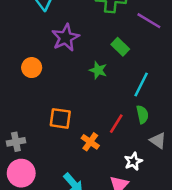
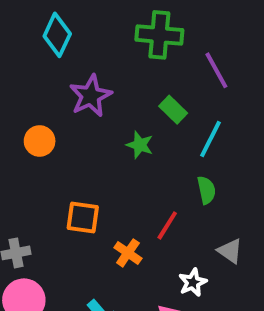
purple line: (149, 21) -> (216, 70), turned 30
cyan line: (141, 85) -> (210, 139), moved
green semicircle: (142, 114) -> (206, 190), moved

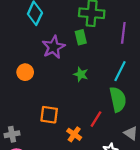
purple line: (216, 70) -> (123, 33), turned 36
green rectangle: (173, 110) -> (81, 37), moved, turned 32
green semicircle: (206, 190) -> (118, 99), size x1.6

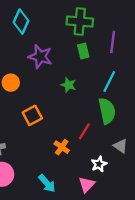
green rectangle: (81, 37) -> (83, 51), moved
purple star: (53, 47) -> (40, 57), turned -30
orange square: (49, 115) -> (32, 115), moved, turned -36

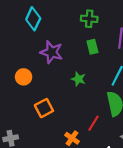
green cross: (80, 22) -> (89, 19), size x0.7

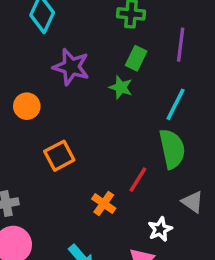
green rectangle: (92, 47) -> (136, 58), turned 40
green star: (78, 79) -> (121, 87), moved

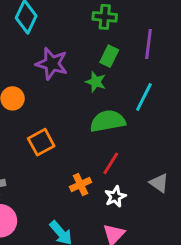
green semicircle: (172, 149) -> (108, 121), moved, turned -88
orange cross: (104, 204) -> (81, 185), turned 30
white star: (160, 229) -> (115, 197), moved

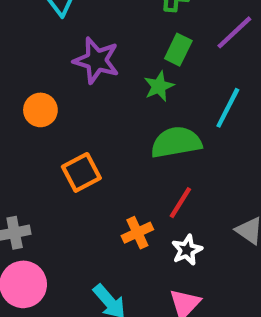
purple line: (148, 44) -> (234, 32), turned 40
green star: (96, 82) -> (159, 86), turned 30

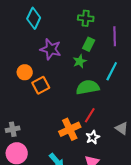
purple line: (234, 32) -> (115, 36), turned -48
orange square: (81, 172) -> (41, 85), moved
orange cross: (137, 233) -> (70, 129), size x1.5

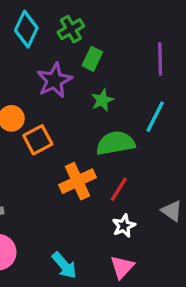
green cross: (86, 18) -> (71, 29), moved, turned -35
green rectangle: (89, 44) -> (92, 59), moved
purple star: (51, 49) -> (54, 80), turned 30
orange cross: (70, 129) -> (78, 181), moved

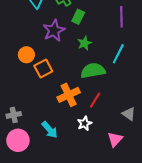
white star: (124, 226) -> (84, 123), moved
cyan arrow: (64, 265) -> (50, 130), moved
pink triangle: (122, 267) -> (115, 139), moved

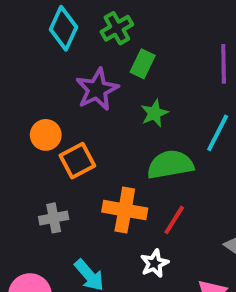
orange cross: (69, 95) -> (125, 210), turned 35
gray cross: (14, 115) -> (54, 218), moved

